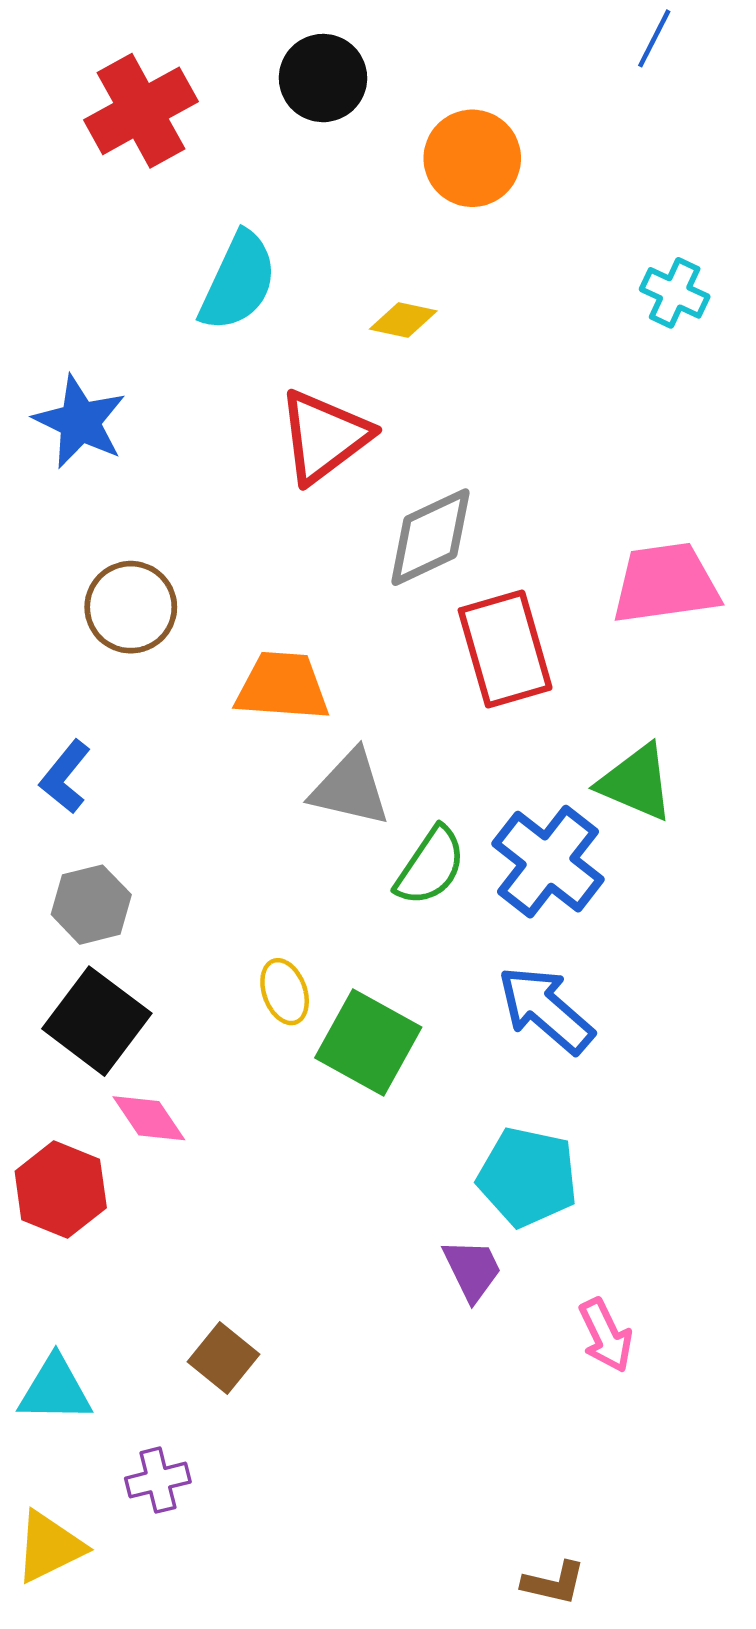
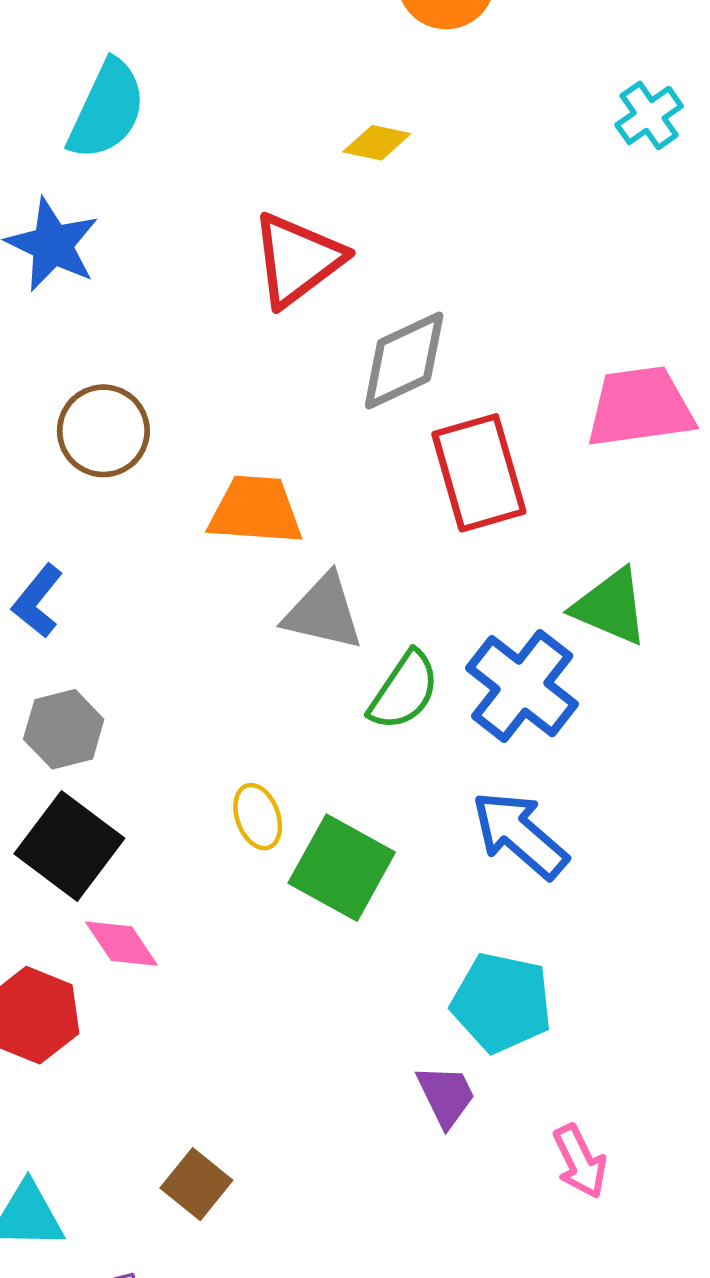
cyan semicircle: (238, 282) -> (107, 110), moved
cyan cross: (675, 293) -> (649, 115), turned 30

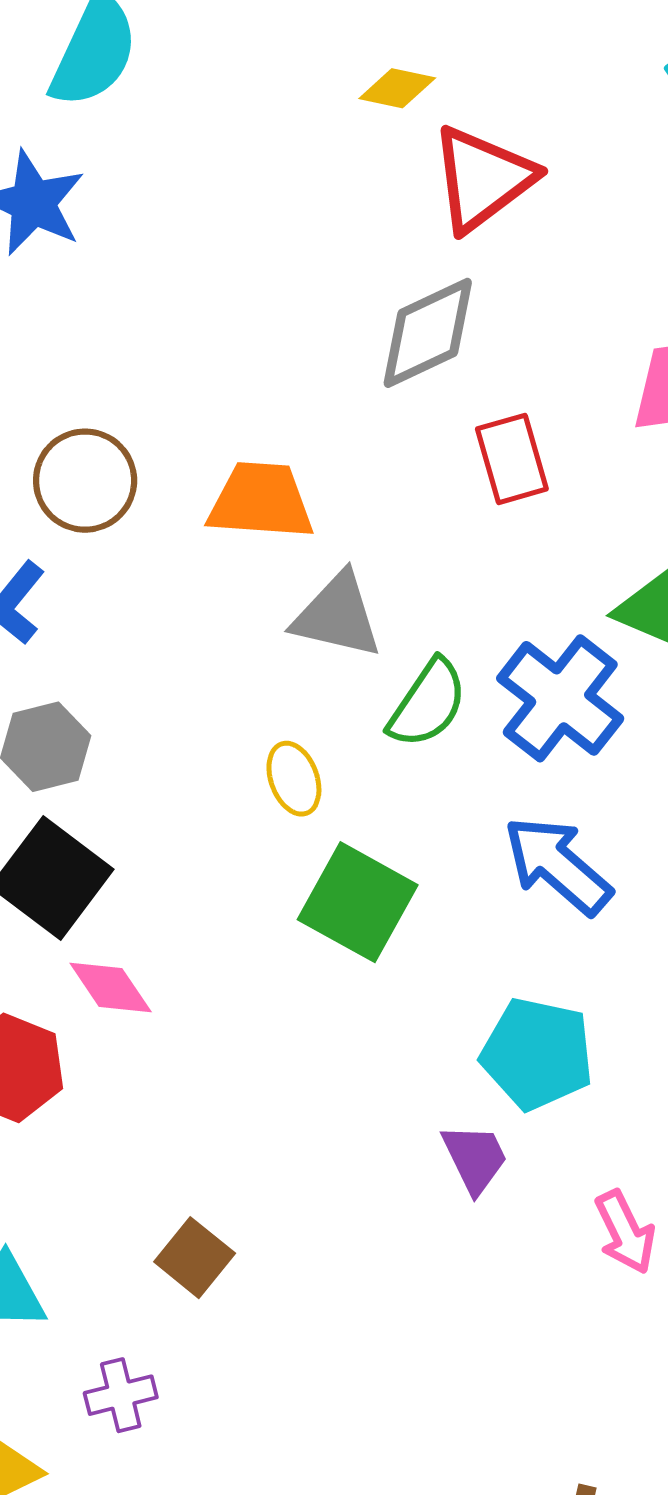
red triangle: (297, 260) -> (482, 179), moved
brown circle: (103, 431) -> (85, 481), moved
red rectangle: (479, 473) -> (512, 459), size x0.7
yellow ellipse: (258, 817) -> (294, 779), moved

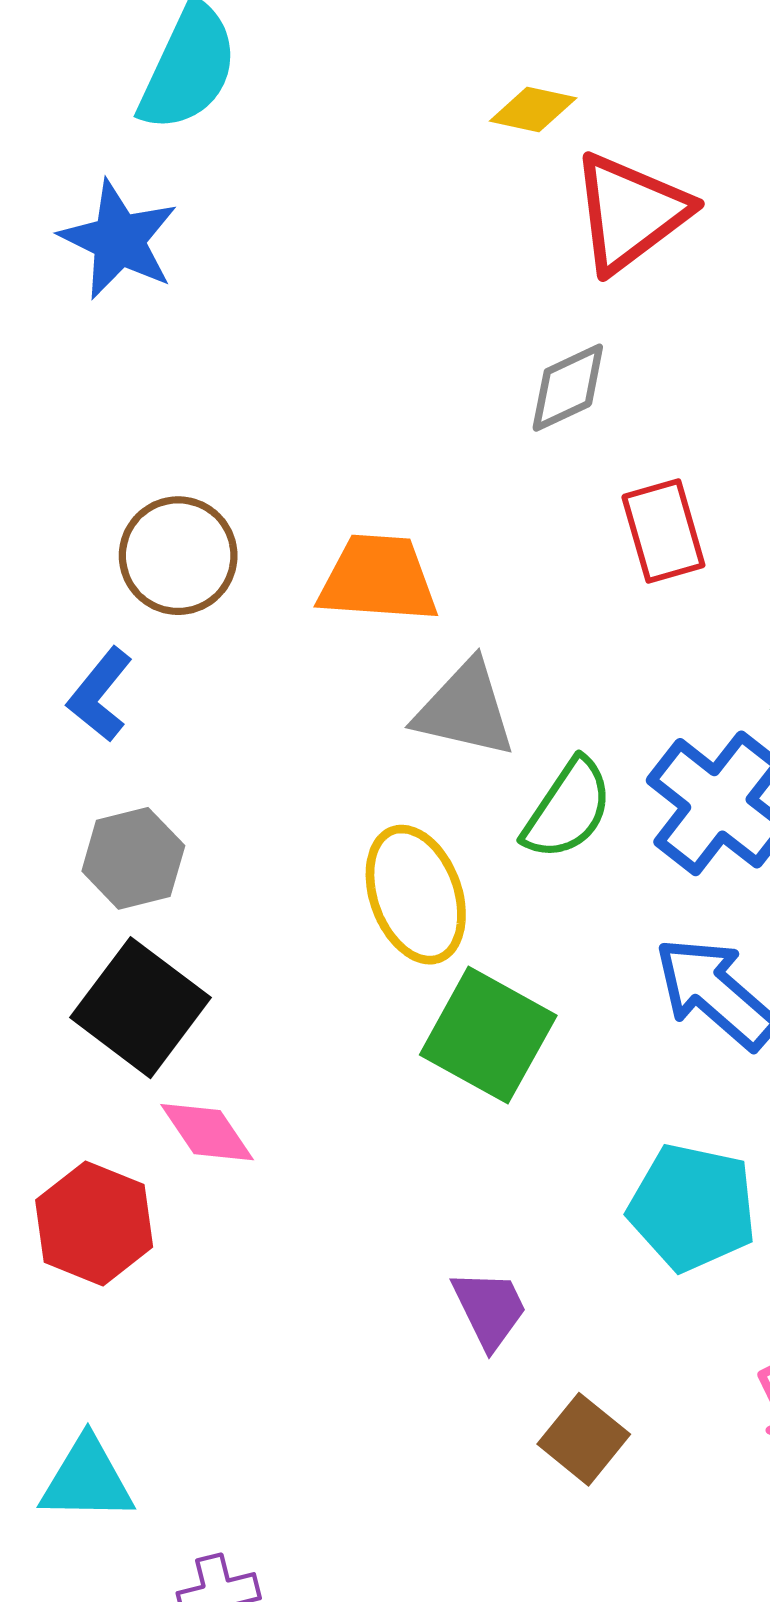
gray diamond: (428, 333) -> (568, 388), size x0.7
yellow ellipse: (294, 779) -> (416, 895), size x1.6
purple trapezoid: (475, 1158) -> (490, 1309), moved
brown square: (195, 1258) -> (584, 1439), moved

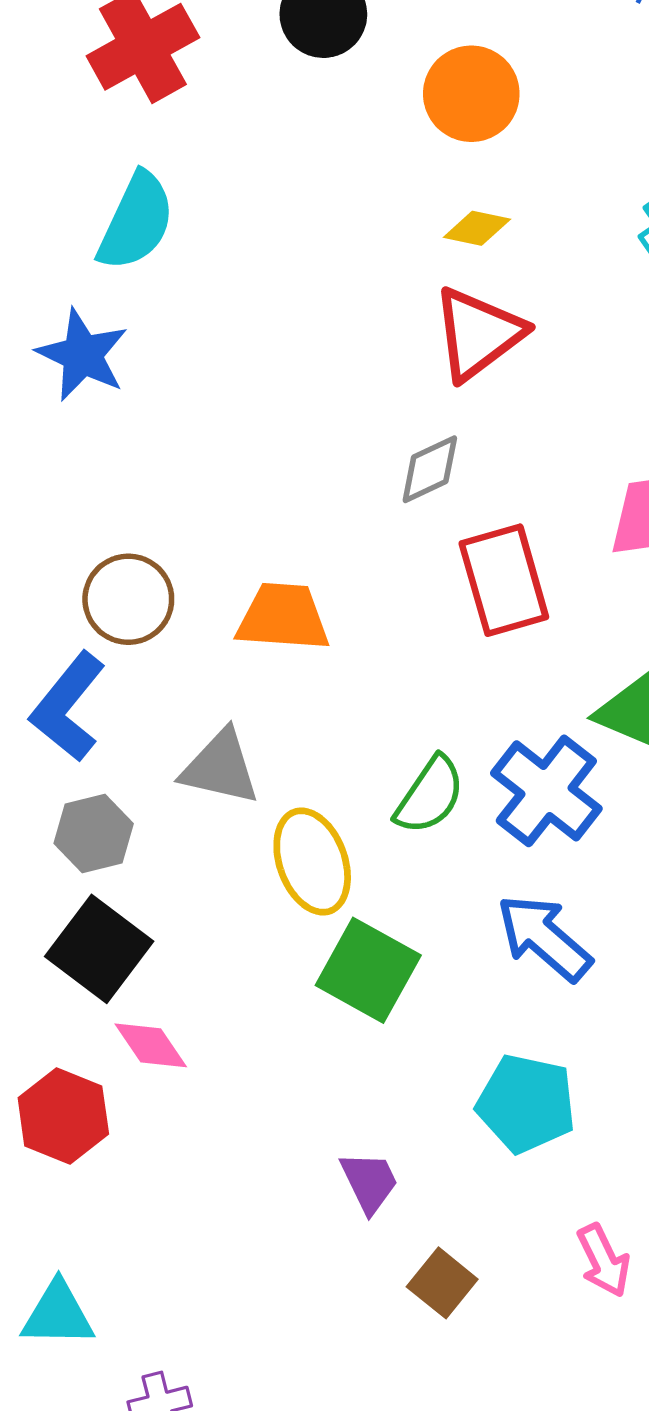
yellow diamond: (533, 110) -> (477, 228), moved
red rectangle: (663, 531) -> (504, 580), size x1.4
blue L-shape: (100, 695) -> (68, 707), size x1.5
gray triangle: (465, 709) -> (220, 767), moved

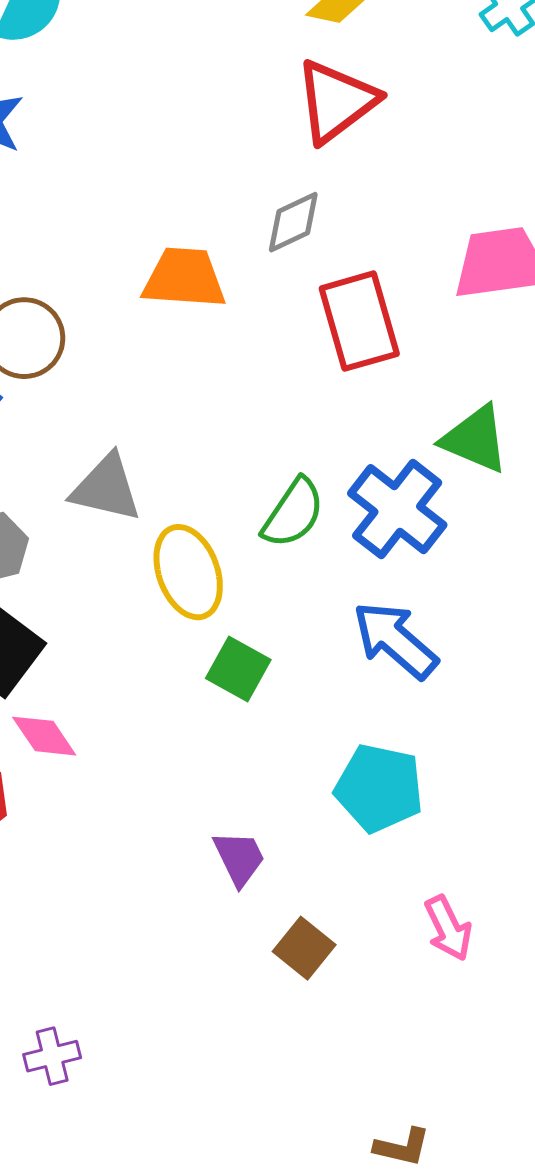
orange trapezoid: (283, 617) -> (184, 278), moved
green square: (368, 970) -> (238, 669), size x0.7

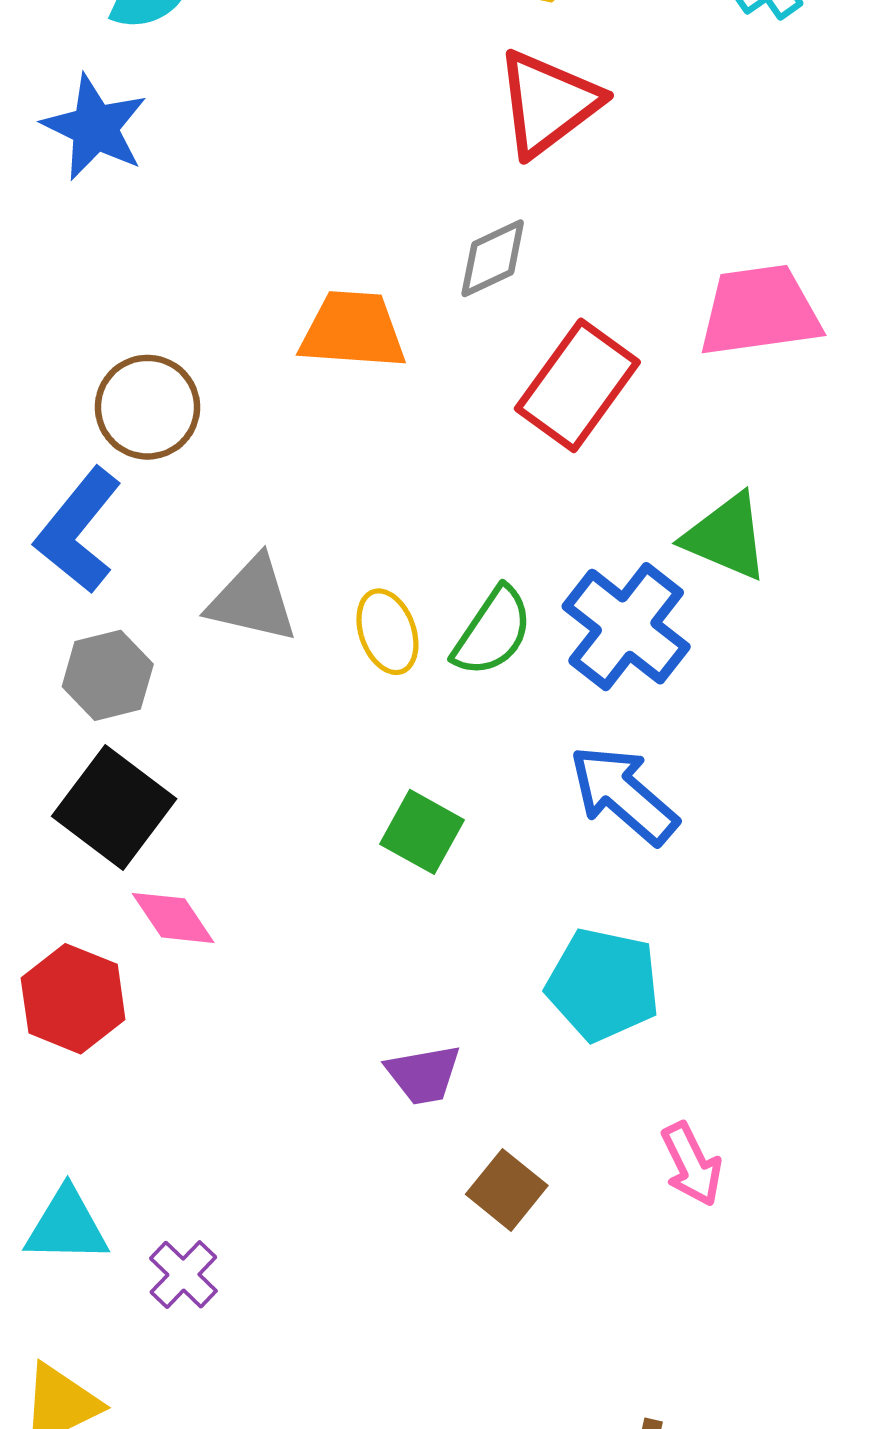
red rectangle: (359, 321) -> (577, 385), turned 52
yellow ellipse: (188, 572) -> (387, 632), moved, size x0.7
purple trapezoid: (239, 858) -> (423, 1074), turned 106
purple cross: (52, 1056) -> (183, 1275), moved, turned -32

